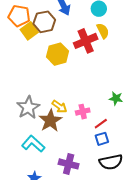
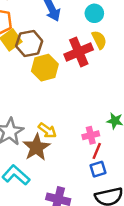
brown hexagon: (44, 22) -> (29, 44), moved
pink cross: (83, 112) -> (91, 135), moved
red line: (101, 124) -> (97, 151), turned -32

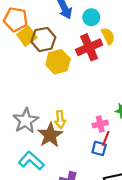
cyan circle: (94, 13) -> (91, 17), moved
yellow arrow: (47, 130) -> (60, 120), turned 48
blue square: (98, 169) -> (99, 148), moved, turned 32

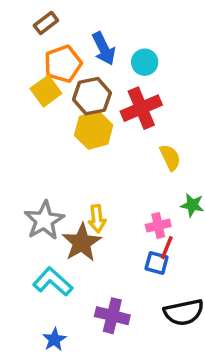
orange pentagon: (16, 19) -> (63, 64), moved, turned -30
yellow semicircle: (108, 36) -> (170, 157), moved
brown hexagon: (43, 39) -> (92, 96), moved

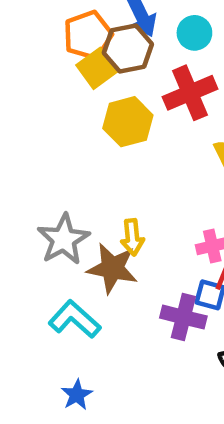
yellow square: (46, 91) -> (97, 68), moved
brown hexagon: (92, 96) -> (128, 48), moved
brown star: (82, 243) -> (112, 268), turned -30
purple cross: (112, 316) -> (183, 317), moved

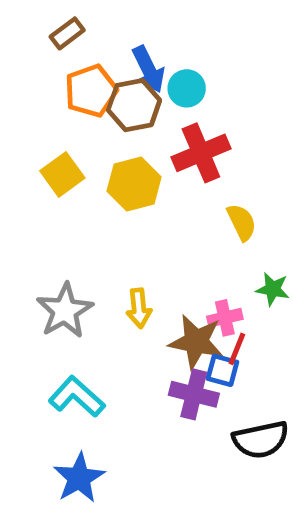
cyan circle: (194, 33) -> (187, 88), moved
yellow square: (97, 68) -> (62, 174), moved
brown star: (112, 268) -> (196, 342), moved
blue star: (77, 395) -> (79, 478), size x1.5

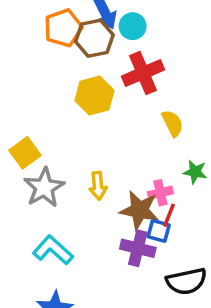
yellow square: (62, 174) -> (25, 153), moved

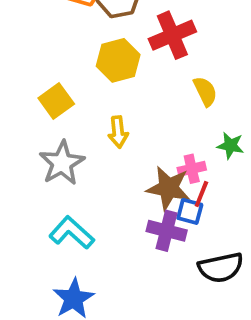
yellow square: (25, 153) -> (56, 101), moved
yellow arrow: (98, 186) -> (118, 132), moved

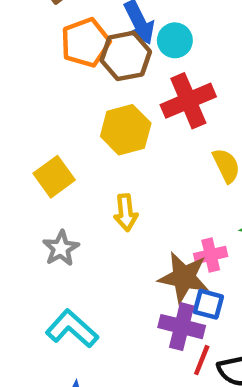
gray star: (62, 163) -> (61, 248), size x0.7
red line: (201, 194) -> (202, 360), moved

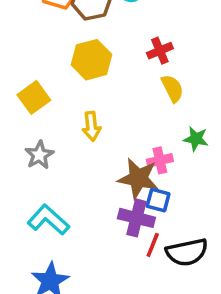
red cross: (188, 101) -> (160, 51), moved, size x0.6

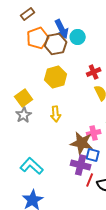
gray star: (39, 155) -> (24, 115), moved

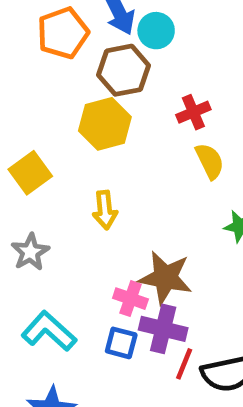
brown hexagon: (56, 44) -> (123, 70), moved
gray star: (24, 115) -> (30, 252), moved
pink cross: (94, 133) -> (130, 299), moved, turned 32
blue square: (93, 155) -> (121, 343), moved

